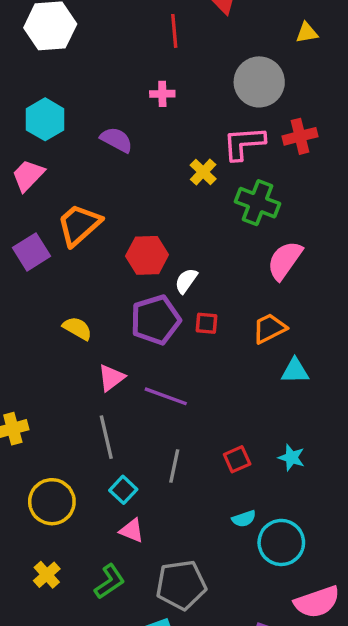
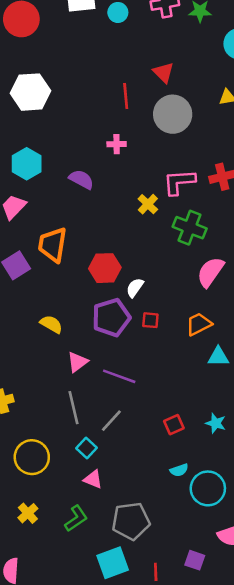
gray circle: (259, 82) -> (173, 114), moved
orange trapezoid: (79, 225) -> (53, 245), turned -39
gray line: (174, 466) -> (111, 421), moved, turned 30

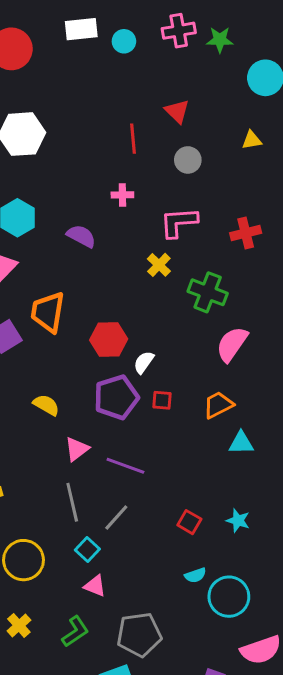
gray circle: (173, 114) -> (188, 160), size x0.6
pink L-shape: (179, 182) -> (179, 222), moved
red square: (174, 425) -> (189, 522), turned -36

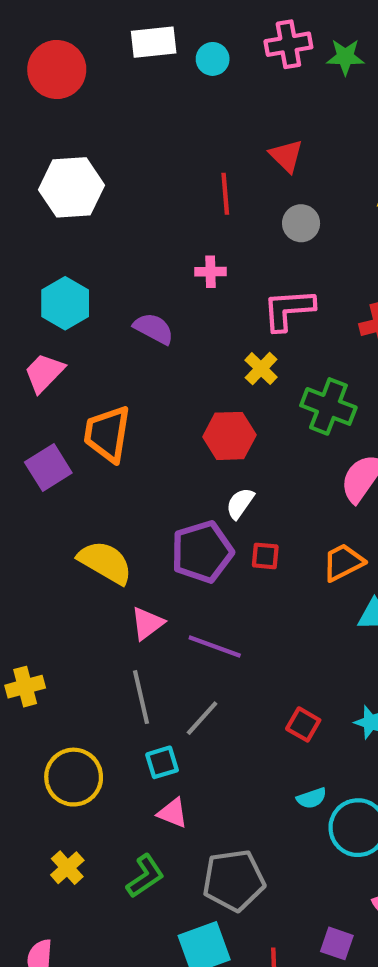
red hexagon: (109, 339) -> (229, 436), moved
yellow semicircle: (46, 405) -> (105, 562), size x1.5
cyan square: (87, 549) -> (162, 762), turned 30

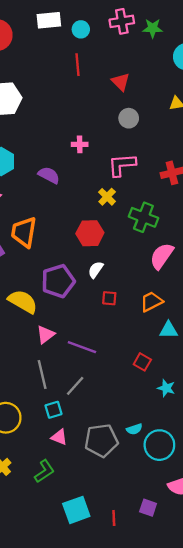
red line: (225, 194) -> (77, 65), moved
purple pentagon: (202, 552) -> (58, 281), moved
red square: (303, 724) -> (142, 362), moved
gray pentagon: (234, 880) -> (101, 441), moved

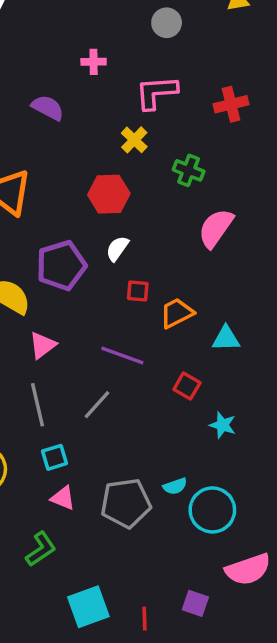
green cross: (143, 217) -> (189, 170), size x0.7
orange trapezoid: (151, 302) -> (177, 313), moved
purple line: (82, 347) -> (122, 355), moved
gray line: (75, 386) -> (97, 405), moved

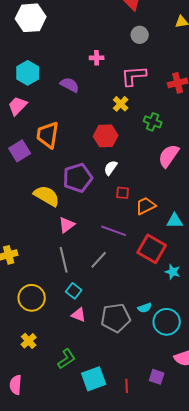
red square: (187, 386) -> (152, 249), size x1.8
cyan square: (55, 457) -> (74, 291), turned -35
green L-shape: (41, 549) -> (67, 359), moved

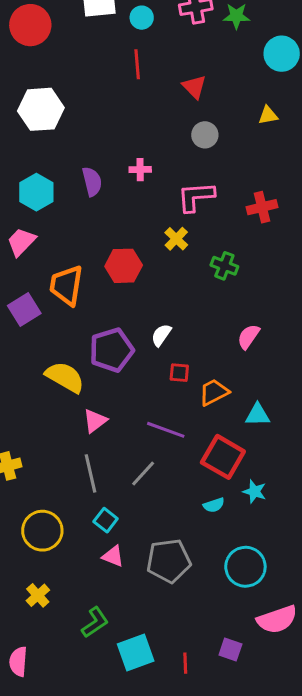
purple semicircle: (70, 85) -> (92, 182), moved, turned 48
red hexagon: (106, 136) -> (124, 266), moved
pink semicircle: (169, 156) -> (248, 337), moved, size x0.7
cyan semicircle: (145, 308) -> (214, 505), moved

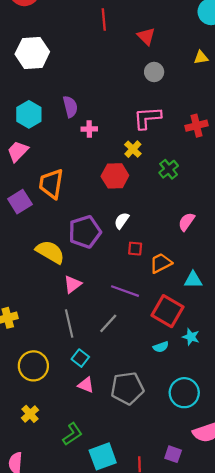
pink cross: (140, 170) -> (89, 129), moved
red hexagon: (124, 266) -> (115, 176), moved
green cross: (224, 266) -> (169, 169), turned 30

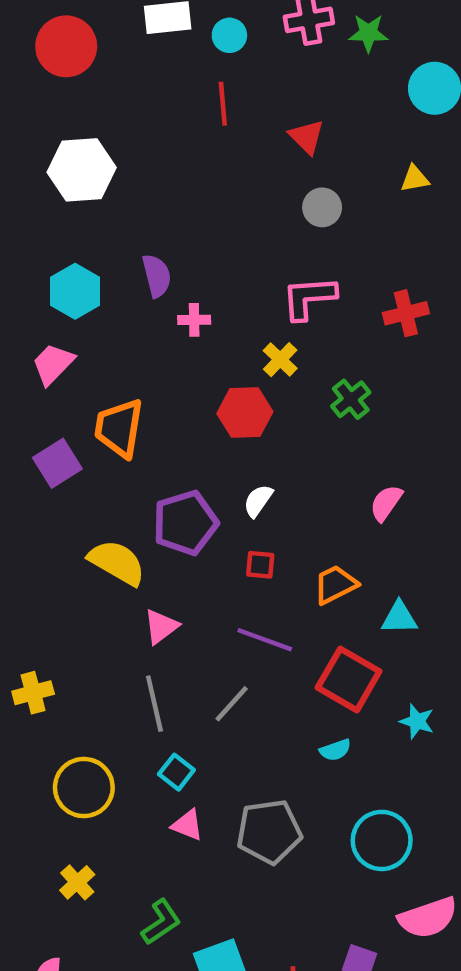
red square: (135, 249) -> (260, 565), moved
cyan star: (191, 337) -> (417, 721), moved

